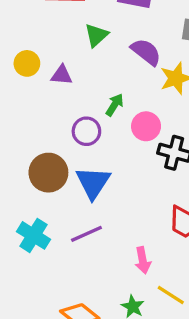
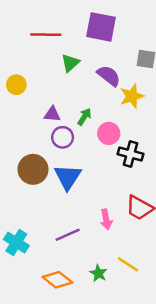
purple triangle: (62, 75) -> (52, 114), moved
purple line: (86, 234) -> (68, 235), moved
cyan cross: (34, 235) -> (16, 242), moved
pink arrow: (143, 260) -> (106, 219), moved

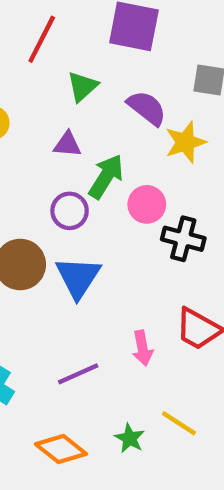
red line: (46, 35) -> (42, 39), turned -64
purple triangle: (52, 114) -> (67, 144), moved
green arrow: (84, 117) -> (106, 177), size x1.5

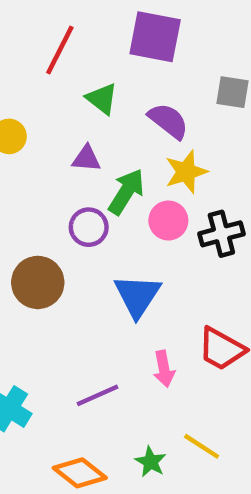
green triangle: (82, 86) -> (102, 99), turned -40
yellow star: (185, 142) -> (186, 172), moved
black cross: (183, 239) -> (221, 234), moved, turned -30
blue triangle: (78, 277) -> (137, 296), moved

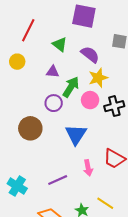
red line: (60, 50) -> (28, 30), moved

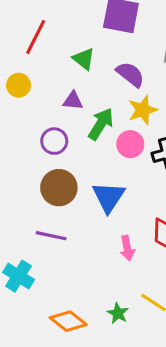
purple circle: (54, 103) -> (54, 141), moved
brown circle: (30, 128) -> (59, 188), moved
purple line: (58, 180) -> (51, 236), moved, turned 36

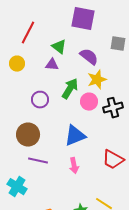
purple triangle: (73, 101) -> (52, 65), moved
brown circle: (59, 188) -> (28, 135), moved
blue triangle: (109, 197) -> (75, 136), turned 35
pink arrow: (127, 248) -> (74, 166), moved

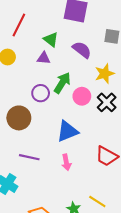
yellow star: (97, 80) -> (105, 74), moved
purple circle: (40, 100) -> (41, 93), moved
black cross: (113, 108) -> (107, 102), turned -30
brown circle: (28, 135) -> (19, 118), moved

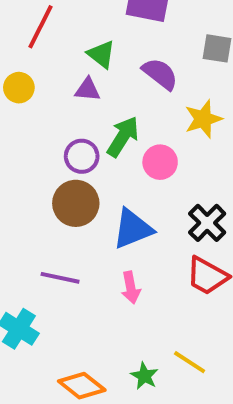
black cross: (107, 102) -> (207, 223), moved
brown circle: (19, 118) -> (76, 203), moved

